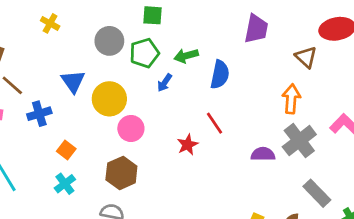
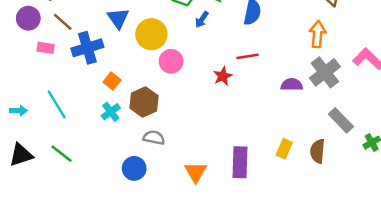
blue cross: (39, 114) -> (87, 48), size x1.4
red line: (214, 123) -> (247, 56), turned -65
brown hexagon: (121, 173) -> (144, 102), moved

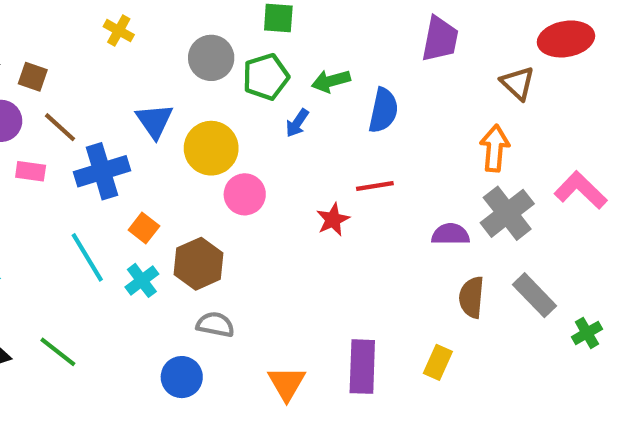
cyan line: (57, 104) -> (87, 257), moved
yellow rectangle: (284, 149) -> (438, 362), moved
brown semicircle: (318, 151) -> (471, 297), moved

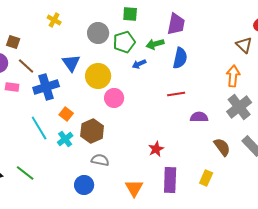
purple trapezoid: (440, 39) -> (176, 24), moved
blue arrow: (297, 123) -> (139, 64), turned 32
red star: (333, 220) -> (156, 149), moved
purple semicircle: (451, 234) -> (199, 117), moved
brown semicircle: (471, 297) -> (222, 147), turned 138

